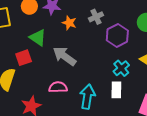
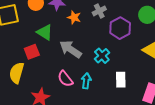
cyan cross: (121, 68) -> (102, 56), moved
pink semicircle: (58, 87) -> (65, 79), turned -126
cyan arrow: (87, 97) -> (86, 81), moved, size x0.7

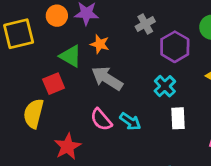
orange star: (74, 17) -> (100, 44), moved
cyan cross: (102, 56) -> (165, 86), moved
cyan arrow: (86, 81) -> (130, 121), turned 119

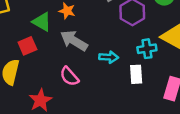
cyan cross: (165, 86) -> (147, 49), moved, turned 36
cyan arrow: (130, 121) -> (109, 57), moved, turned -30

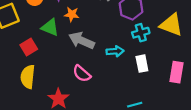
red square: (27, 46) -> (29, 47), moved
cyan cross: (147, 49) -> (141, 33), moved

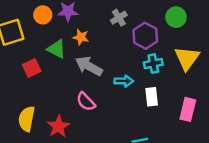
yellow triangle: (171, 25) -> (187, 58), turned 40
yellow semicircle: (28, 77) -> (27, 119), moved

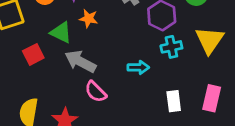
gray arrow: (89, 66) -> (80, 61), moved
white rectangle: (152, 97) -> (174, 101), moved

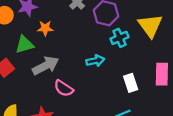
green triangle: (61, 32) -> (25, 45), turned -30
gray arrow: (80, 61) -> (46, 66), turned 136

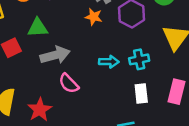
orange star: (45, 28) -> (94, 17), moved
cyan cross: (119, 38) -> (139, 59), moved

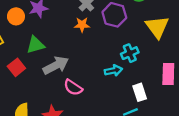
cyan arrow: (109, 62) -> (113, 71), moved
white rectangle: (141, 94) -> (140, 92), moved

